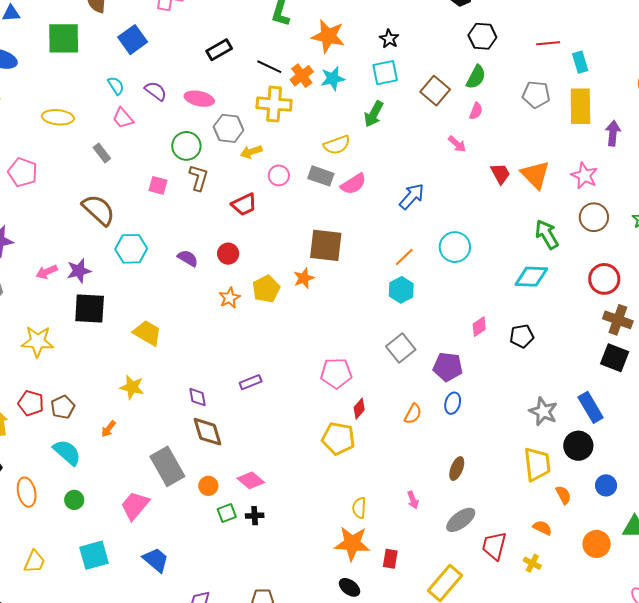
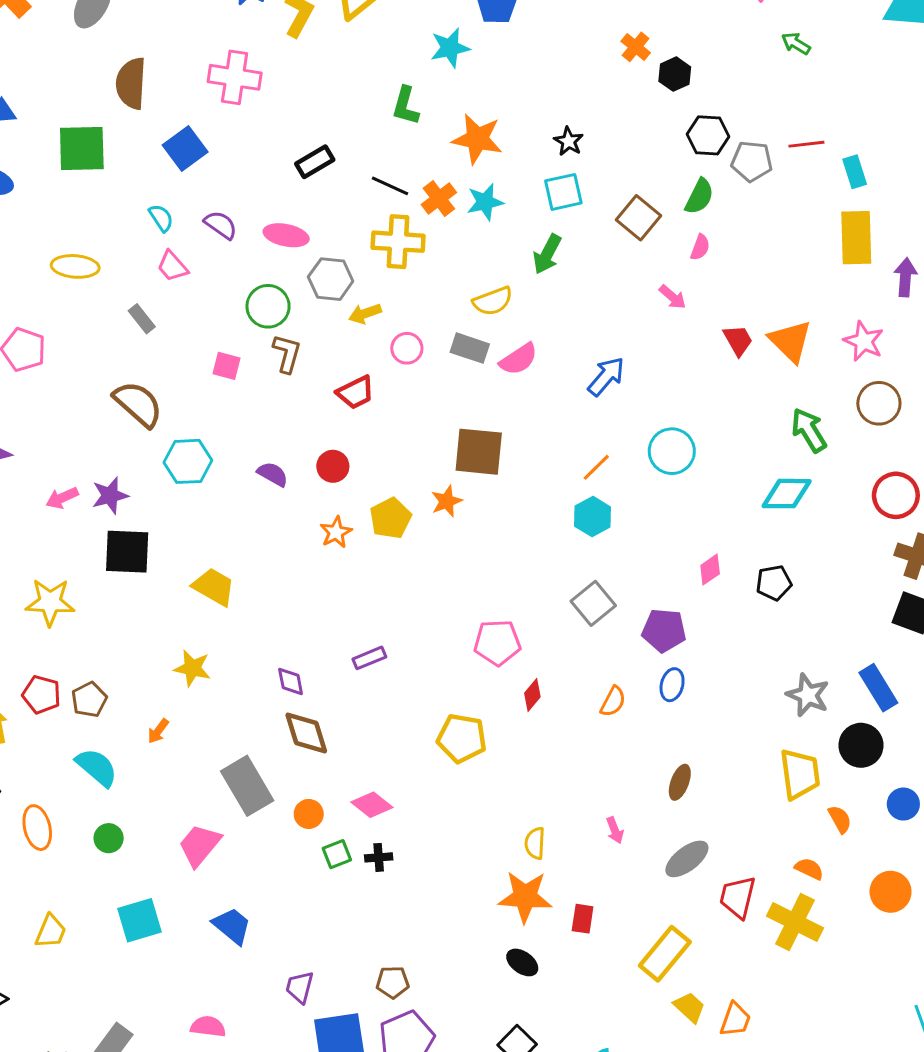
gray pentagon: (536, 95) -> (752, 161), moved
yellow pentagon: (338, 438) -> (462, 738), moved
yellow cross: (532, 563) -> (795, 922), size x2.0

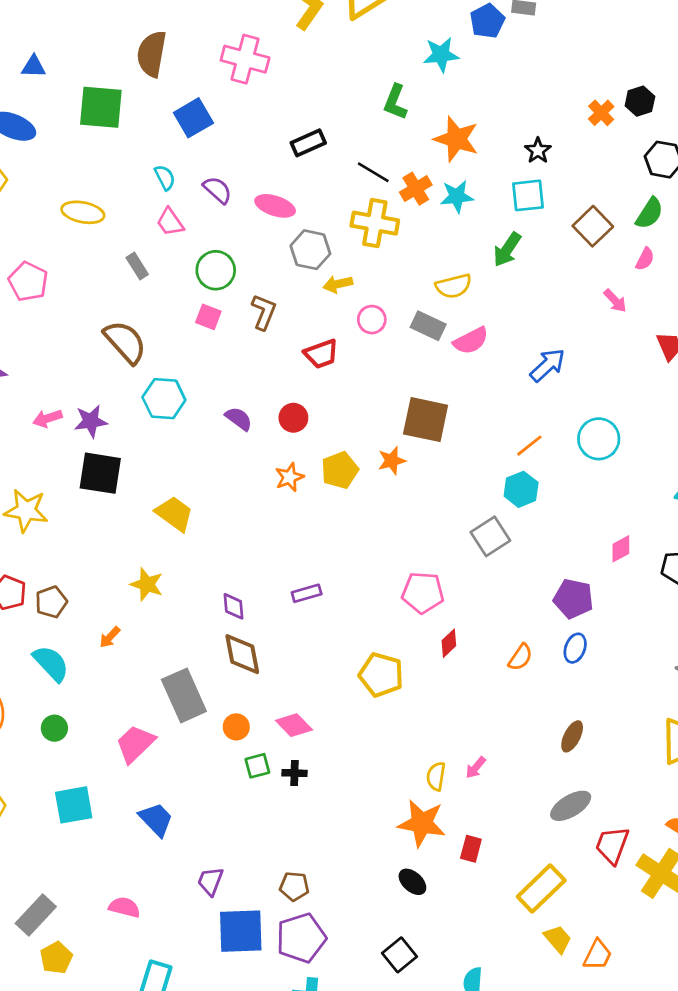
orange cross: (636, 47) -> (601, 113), moved
green circle: (268, 306) -> (216, 270), moved
gray square: (593, 603) -> (490, 536), moved
pink arrow: (615, 830) -> (476, 768), moved, turned 55

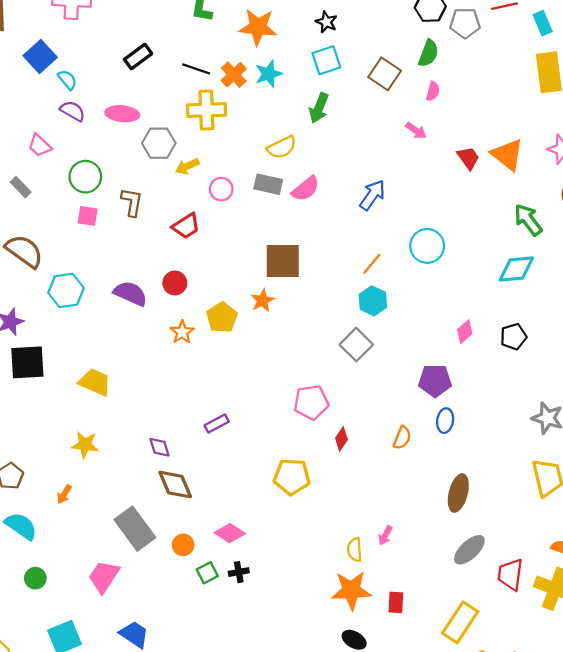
cyan semicircle: (165, 178) -> (67, 80), moved
purple semicircle: (239, 419) -> (130, 293), size x1.4
brown ellipse: (572, 736) -> (458, 493), size x1.4

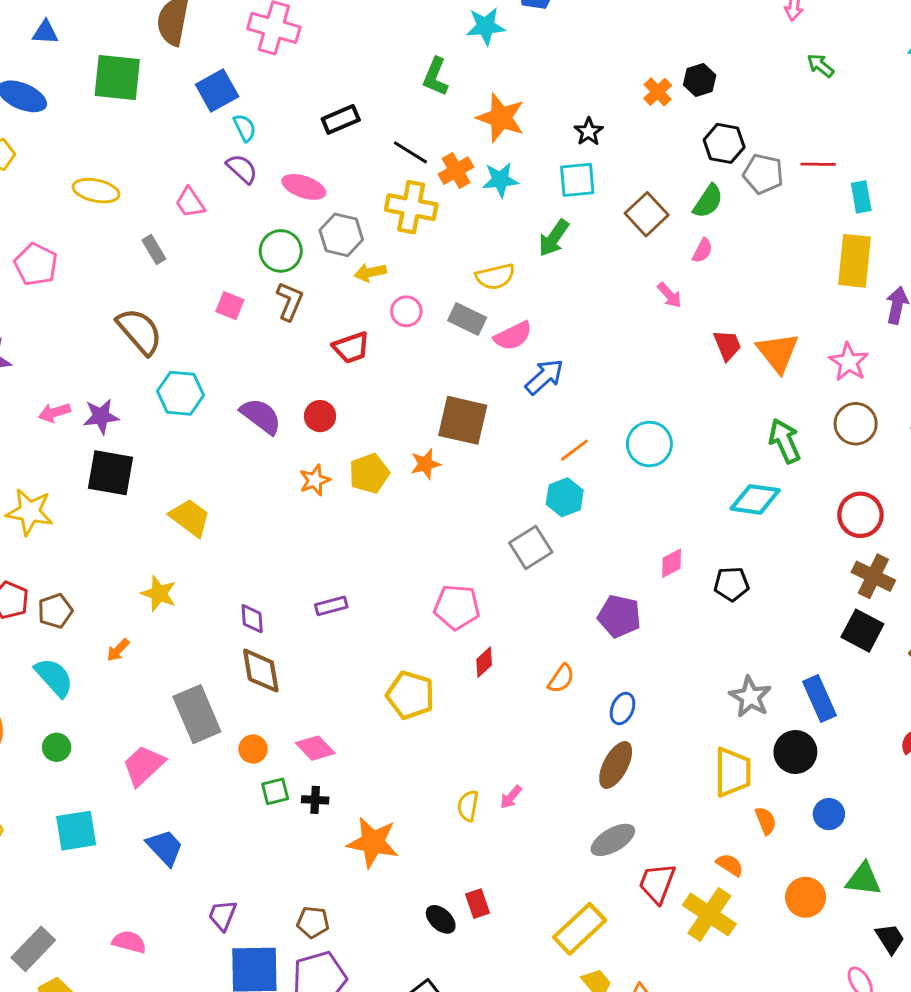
green circle: (85, 177) -> (281, 251), moved
blue arrow: (372, 195) -> (544, 377), moved
blue ellipse: (445, 421) -> (623, 708), moved
orange star: (351, 590) -> (373, 842), moved
red rectangle: (396, 602) -> (478, 904), moved, turned -35

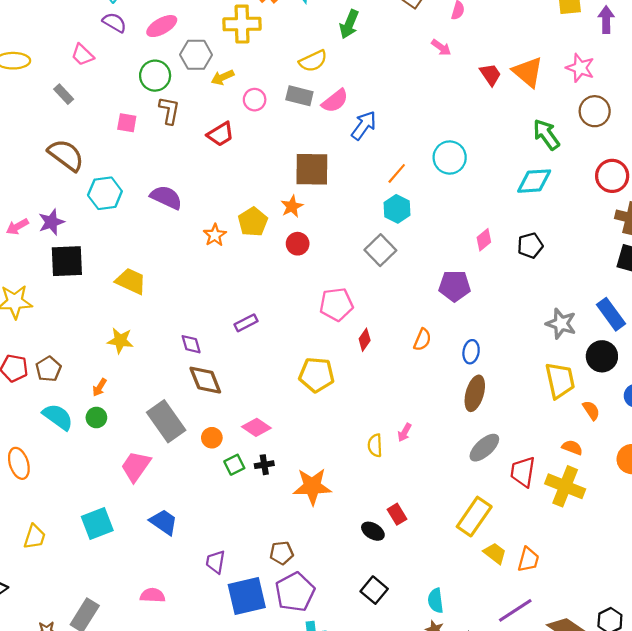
pink ellipse: (304, 187) -> (162, 26), turned -36
red circle: (320, 416) -> (298, 244), moved
green circle: (57, 747) -> (96, 418), moved

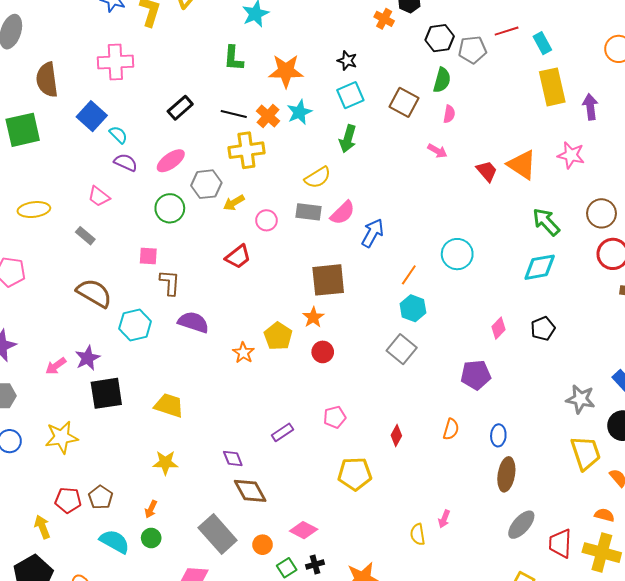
brown L-shape: (169, 110) -> (170, 283), moved
brown circle: (595, 111) -> (602, 213), moved
pink pentagon: (336, 304) -> (335, 417), moved, size x0.7

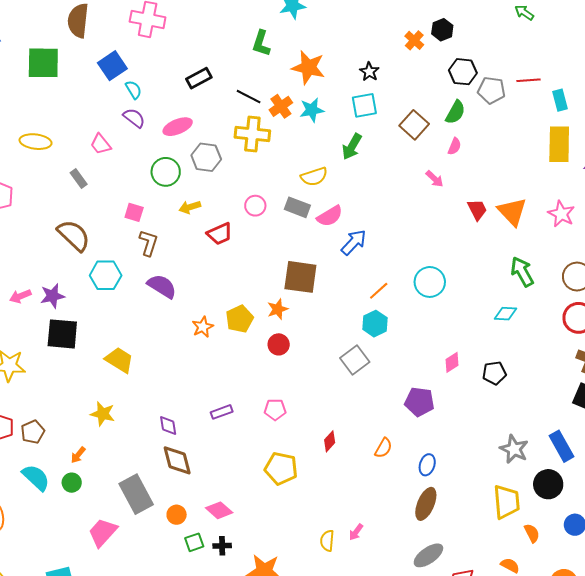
yellow arrow: (234, 203) -> (190, 207), moved
cyan diamond: (540, 267) -> (505, 314), size x0.7

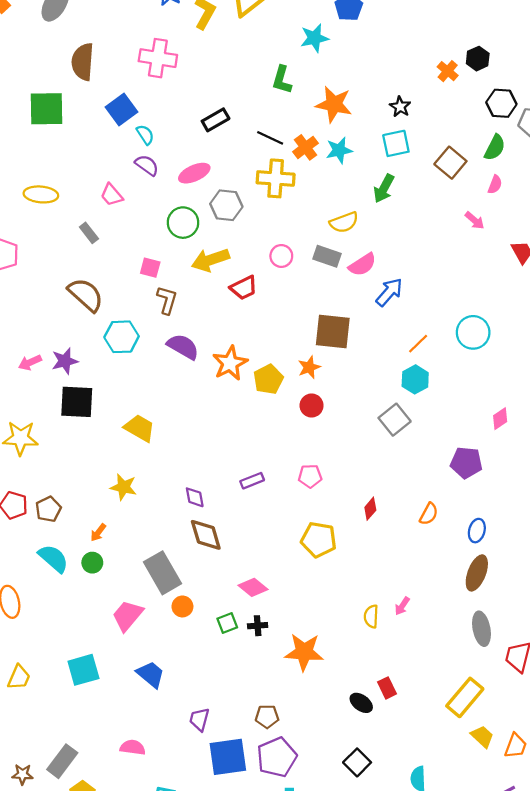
yellow arrow: (190, 207) -> (210, 260), size x1.6
orange star: (203, 327) -> (230, 363), moved, size x1.5
orange circle: (177, 515) -> (182, 606), moved
gray ellipse: (428, 555) -> (481, 629), turned -64

